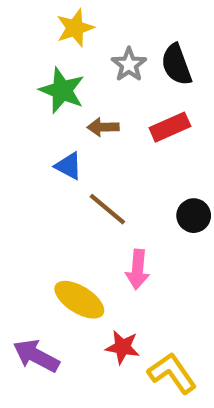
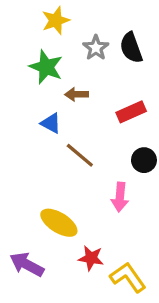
red rectangle: (170, 127) -> (131, 112), moved
pink arrow: (138, 270) -> (120, 197), moved

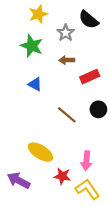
black semicircle: (131, 48) -> (89, 20), moved, turned -30
brown arrow: (77, 94) -> (67, 60), moved
brown line: (80, 155) -> (67, 115), moved
pink arrow: (120, 197) -> (86, 161), moved

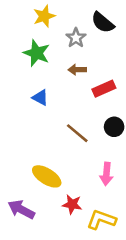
pink arrow: (86, 161) -> (106, 174), moved
yellow L-shape: (87, 189) -> (101, 220), turned -35

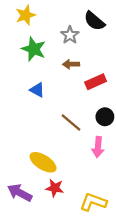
yellow star: (44, 16) -> (26, 15), moved
pink arrow: (106, 174) -> (98, 147), moved
red star: (72, 204) -> (55, 188), moved

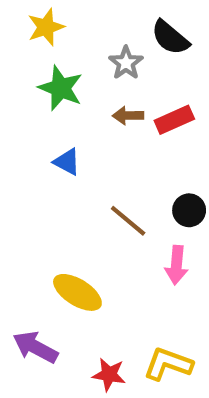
red rectangle: (96, 82) -> (174, 120), moved
red star: (55, 188) -> (109, 375), moved

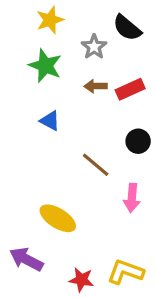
yellow star: (46, 27) -> (50, 20), moved
black circle: (189, 210) -> (138, 141), moved

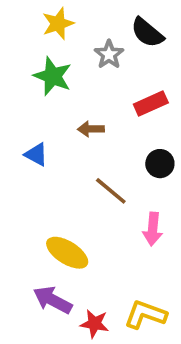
brown arrow: (96, 86) -> (91, 129), moved
blue triangle: (50, 121) -> (36, 154), moved
purple arrow: (26, 259) -> (53, 300), moved

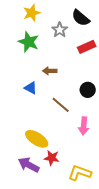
red rectangle: (151, 104) -> (87, 47), moved
blue triangle: (36, 154) -> (31, 88), moved
red star: (94, 324) -> (52, 158), moved

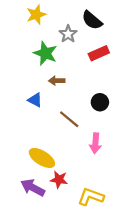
green star: (29, 42) -> (45, 53), moved

